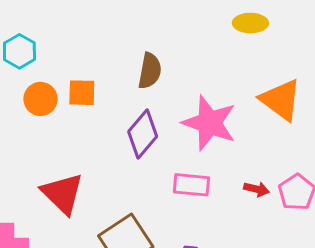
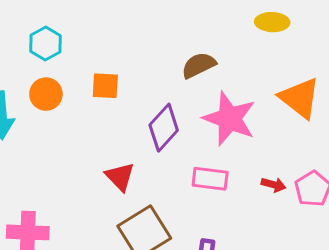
brown semicircle: (150, 71) -> (199, 65), moved, turned -128
orange circle: (41, 99) -> (46, 94), moved
red triangle: (63, 194) -> (120, 177), moved, size x0.7

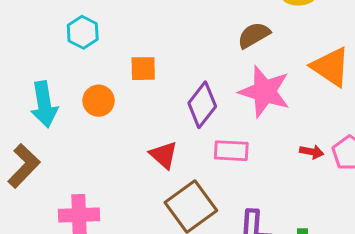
brown semicircle: (199, 65) -> (254, 35), moved
orange circle: (46, 94) -> (99, 101), moved
pink rectangle: (210, 179) -> (231, 151), moved

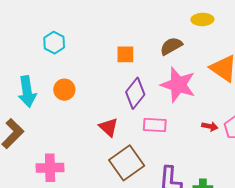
orange square: (143, 69) -> (125, 54), moved

